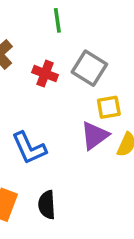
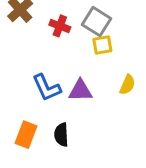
yellow square: (109, 107) -> (102, 45), moved
purple triangle: (95, 136) -> (80, 91), moved, turned 35

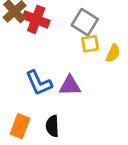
red cross: (60, 26) -> (36, 19), moved, size x1.4
yellow semicircle: (127, 85) -> (113, 53), moved

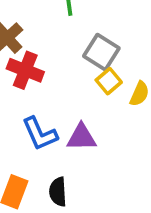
red cross: (36, 19) -> (25, 70), moved
yellow square: (90, 44) -> (109, 81), turned -30

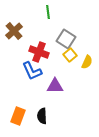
red cross: (25, 70) -> (39, 52), moved
blue L-shape: (40, 134) -> (32, 71), moved

